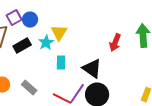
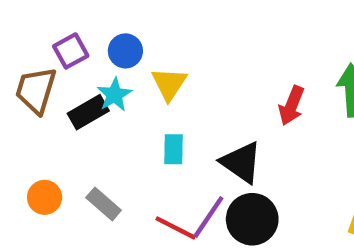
blue circle: (30, 20) -> (125, 51), moved
cyan star: (46, 43) -> (115, 95), moved

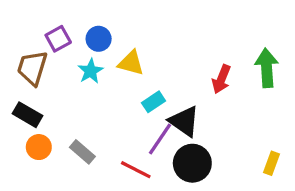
yellow triangle: (169, 84) -> (131, 63), turned -48
black rectangle: (88, 112) -> (27, 115), moved, turned 60
cyan rectangle: (174, 149) -> (154, 102), moved, turned 55
purple line: (208, 217) -> (160, 139), moved

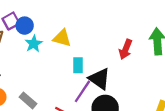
blue circle: (99, 39) -> (25, 26), moved
cyan rectangle: (154, 102) -> (78, 65), turned -56

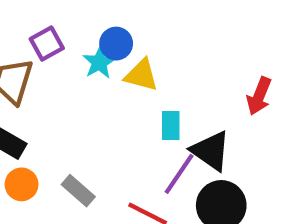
blue circle: (25, 26) -> (116, 44), moved
cyan star: (34, 44) -> (99, 62), moved

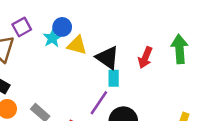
cyan rectangle: (171, 126) -> (114, 78), moved
black triangle: (211, 151) -> (107, 58), moved

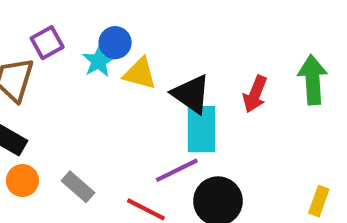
cyan rectangle: (114, 78) -> (201, 129), size x1.6
purple line: (99, 103) -> (177, 170), turned 30

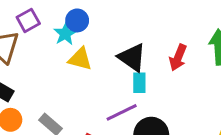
yellow triangle: (140, 74) -> (80, 59), moved
cyan rectangle: (201, 129) -> (139, 83), size x0.6

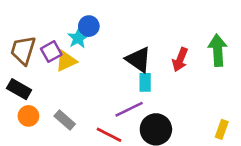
purple square: (28, 20) -> (51, 52), moved
yellow triangle: (80, 59) -> (66, 61), moved, turned -40

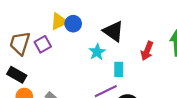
cyan star: (78, 38) -> (97, 52), moved
black triangle: (138, 60) -> (113, 31), moved
yellow triangle: (66, 61) -> (59, 22), moved

